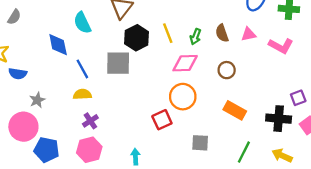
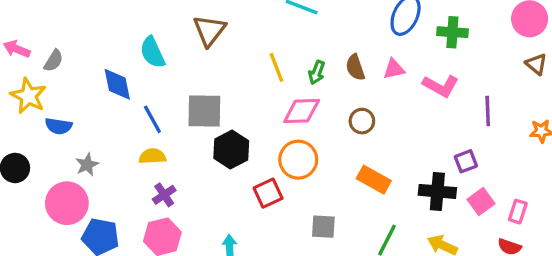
gray semicircle: (14, 17) -> (54, 61), moved
black hexagon: (137, 38) -> (231, 150), moved

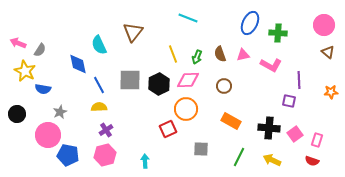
black hexagon: (231, 150) -> (159, 84), moved
purple square: (466, 161) -> (289, 101), moved, turned 32

